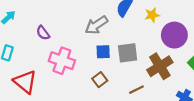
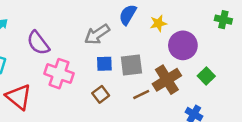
purple semicircle: (43, 33) -> (38, 43), size x1.5
brown line: (136, 90) -> (141, 94), moved

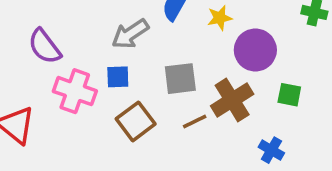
blue square: (104, 64) -> (118, 77), moved
green square: (206, 76) -> (289, 95), turned -35
brown square: (101, 94) -> (136, 121), size x1.5

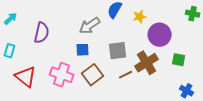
purple semicircle: (44, 46) -> (42, 33), turned -130
pink cross: (75, 91) -> (62, 75), moved
blue cross: (271, 150) -> (187, 91), moved

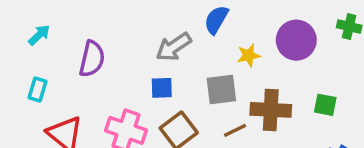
yellow star: (140, 17) -> (249, 55), moved
purple circle: (160, 35) -> (296, 40), moved
brown cross: (147, 63) -> (271, 110), turned 35

